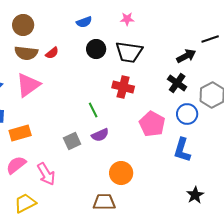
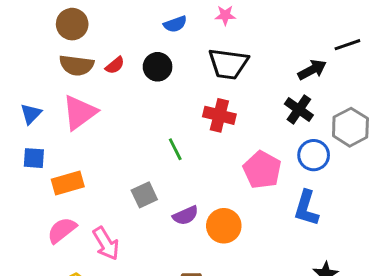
blue semicircle: (84, 22) -> (175, 24), moved
black circle: (96, 49) -> (158, 67), moved
purple semicircle: (100, 135) -> (186, 215), moved
orange circle: (121, 173) -> (224, 226), moved

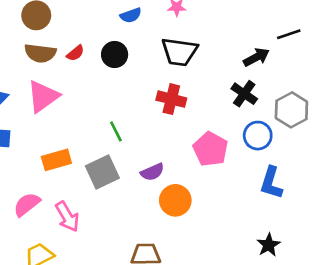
green line: (175, 149) -> (116, 131), moved
orange rectangle: (68, 183) -> (56, 160), moved
gray square: (144, 195) -> (102, 172), size x1.4
blue L-shape: (306, 208) -> (271, 183), moved
purple semicircle: (186, 215) -> (152, 172), moved

